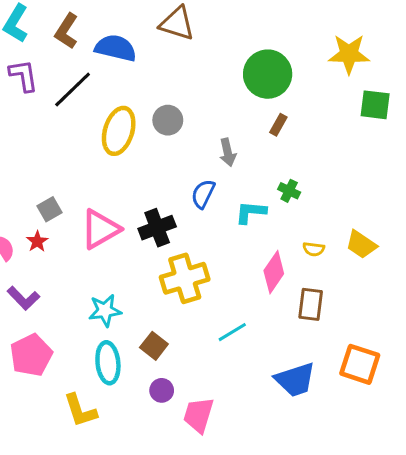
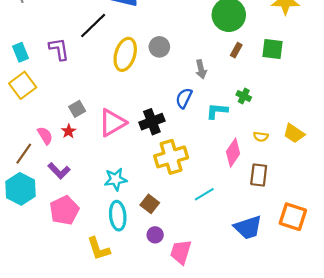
purple L-shape: (23, 76) -> (59, 49), moved
green square: (375, 105) -> (273, 49), moved

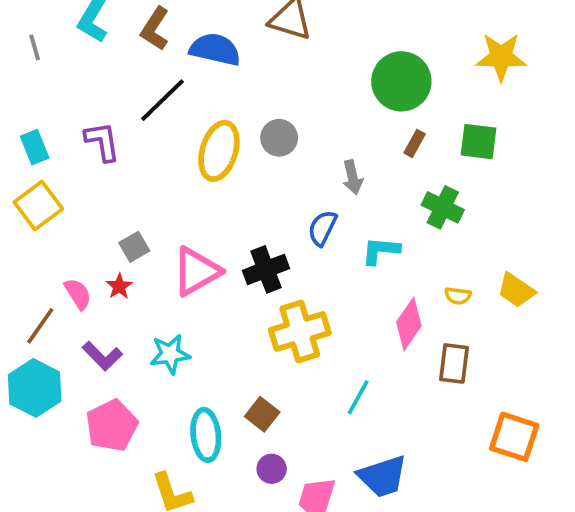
green cross: (244, 96) -> (443, 207), moved, size x1.5
cyan star: (116, 179) -> (170, 354), moved
cyan line: (204, 194) -> (358, 397), turned -30
blue trapezoid: (248, 227) -> (383, 476), moved

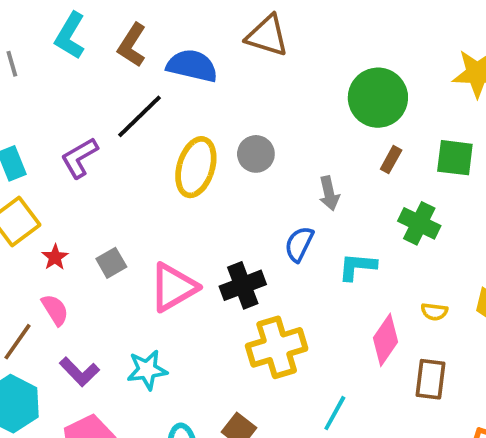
purple L-shape: (102, 142) -> (79, 158), turned -111
red star: (119, 286) -> (55, 257), moved

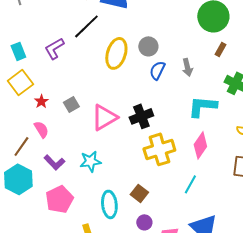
blue semicircle: (299, 244) -> (157, 70), moved
cyan L-shape: (357, 267) -> (202, 106), size x1.4
pink diamond: (385, 340) -> (200, 145), moved

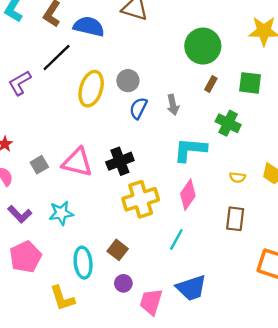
gray square: (71, 104) -> (39, 165), moved
pink triangle: (104, 117) -> (77, 162), turned 44

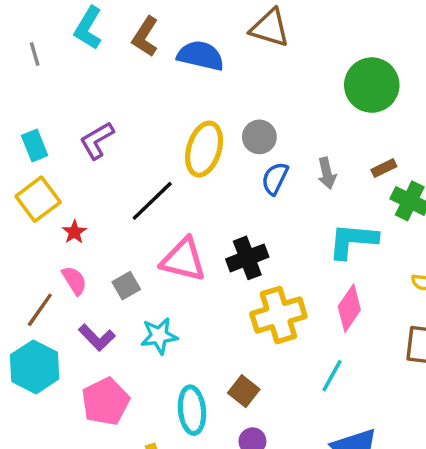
black line: (57, 58) -> (152, 201), moved
brown rectangle: (211, 84) -> (384, 168), moved, turned 35
gray square: (39, 165) -> (126, 286), moved

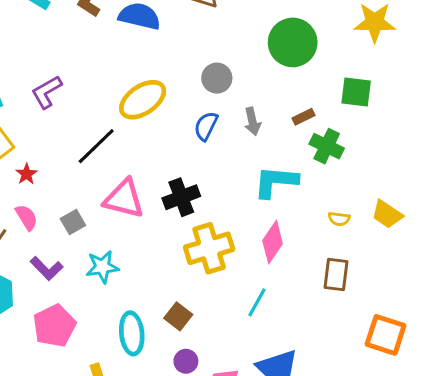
gray circle: (259, 137) -> (217, 78), moved
yellow ellipse: (204, 149) -> (143, 100), turned 39

